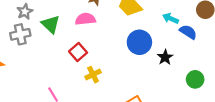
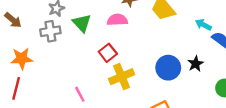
blue circle: (139, 42) -> (168, 68), moved
yellow cross: (93, 75) -> (122, 77), size x1.5

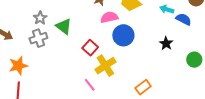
pink semicircle: (117, 20) -> (109, 17), moved
blue circle: (168, 68) -> (123, 35), moved
pink line: (80, 94) -> (90, 85), moved

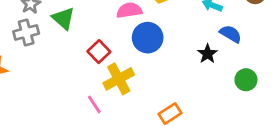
blue semicircle: (183, 19) -> (231, 34), moved

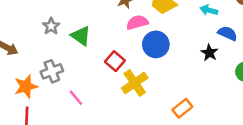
gray cross: (26, 32) -> (52, 71), moved
pink line: (94, 104) -> (76, 98), moved

